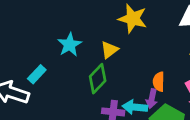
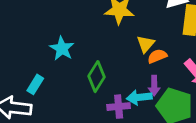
yellow triangle: (109, 50) -> (146, 44), moved
orange semicircle: (159, 82) -> (157, 56), moved, turned 78

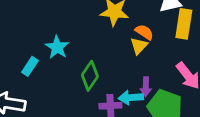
orange semicircle: (157, 56) -> (144, 32), moved, turned 54
cyan rectangle: (35, 84) -> (30, 66), moved

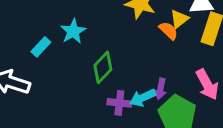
yellow triangle: (139, 46) -> (179, 19), moved
cyan arrow: (131, 98) -> (143, 98), turned -30

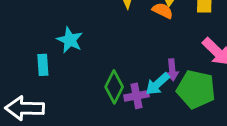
cyan rectangle: (41, 47) -> (43, 65), turned -30
green diamond: (103, 67) -> (114, 87), moved

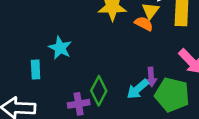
purple cross: (136, 96) -> (79, 104), moved

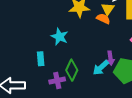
cyan star: (60, 48) -> (59, 37), moved
cyan rectangle: (36, 70) -> (41, 59), moved

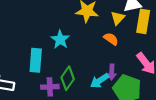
orange semicircle: (103, 19) -> (111, 39), moved
cyan rectangle: (41, 59) -> (36, 60), size x1.5

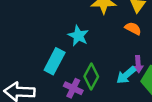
cyan rectangle: (36, 60) -> (55, 61), turned 30
purple cross: (50, 87) -> (73, 88), turned 35

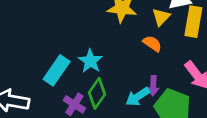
cyan star: (78, 36) -> (90, 61), moved

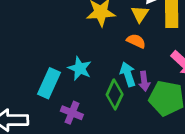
green diamond: (97, 93) -> (115, 94), moved
cyan arrow: (138, 97) -> (128, 74), moved, turned 115

